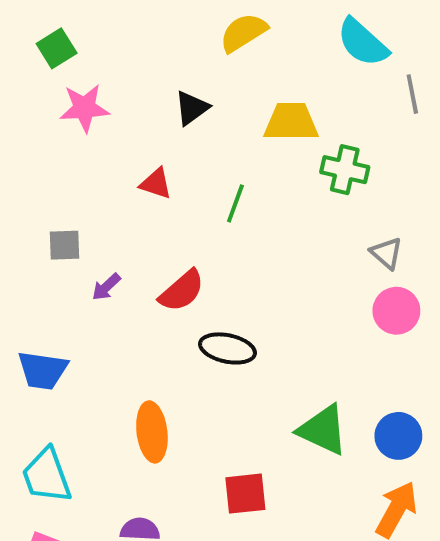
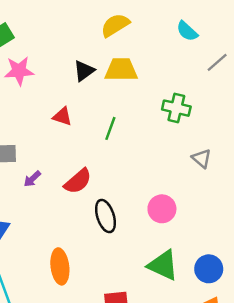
cyan semicircle: (363, 42) -> (187, 31), size x0.7
gray line: (412, 94) -> (217, 62), turned 60
yellow trapezoid: (291, 122) -> (121, 70), moved
pink circle: (396, 311) -> (162, 209), moved
black ellipse: (227, 348) -> (106, 216), turned 60

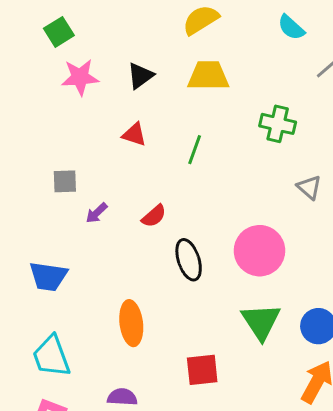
black triangle: (84, 71) -> (140, 76), moved
red semicircle: (78, 181) -> (154, 216), size x0.7
pink circle: (162, 209) -> (259, 251), size x1.4
green triangle: (163, 265) -> (261, 322), turned 32

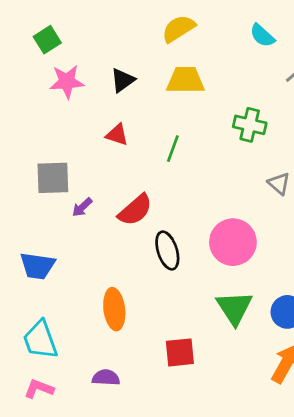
gray square: (65, 181) -> (53, 178), size x1.5
red semicircle: (154, 216) -> (135, 210), size x1.5

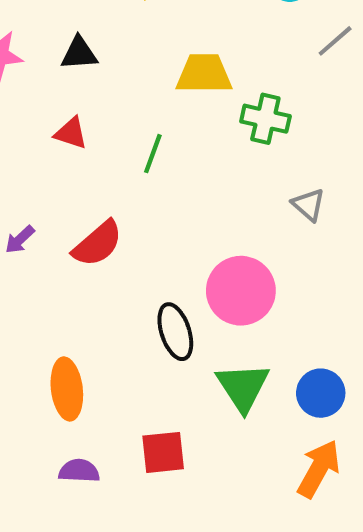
black triangle: (123, 80) -> (79, 53), turned 32
yellow trapezoid: (185, 80) -> (204, 74), moved
black ellipse: (167, 251) -> (175, 332), moved
purple semicircle: (106, 378) -> (79, 471), moved

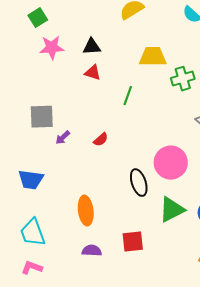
green cross: (265, 119) -> (183, 79), turned -30
red triangle: (71, 133) -> (93, 73), moved
red semicircle: (98, 244) -> (101, 140), size x0.6
green triangle: (243, 387) -> (172, 210), turned 36

